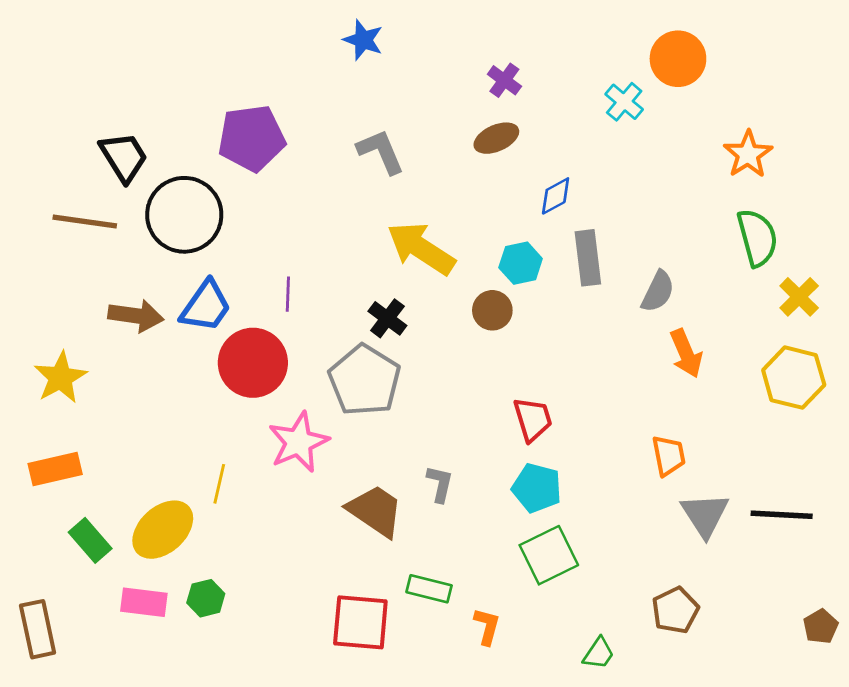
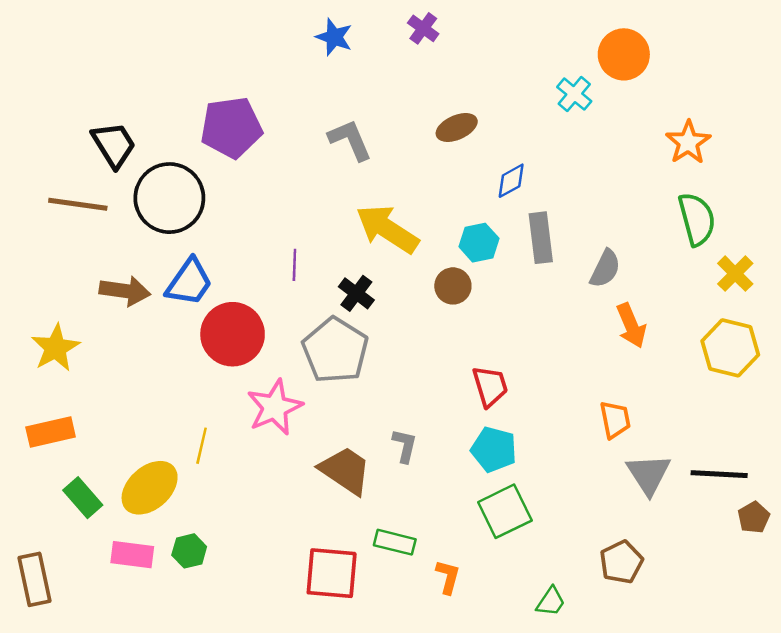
purple cross: (504, 80) -> (423, 28), moved
purple line: (288, 294) -> (294, 265), moved
brown pentagon: (821, 626) -> (754, 517), moved

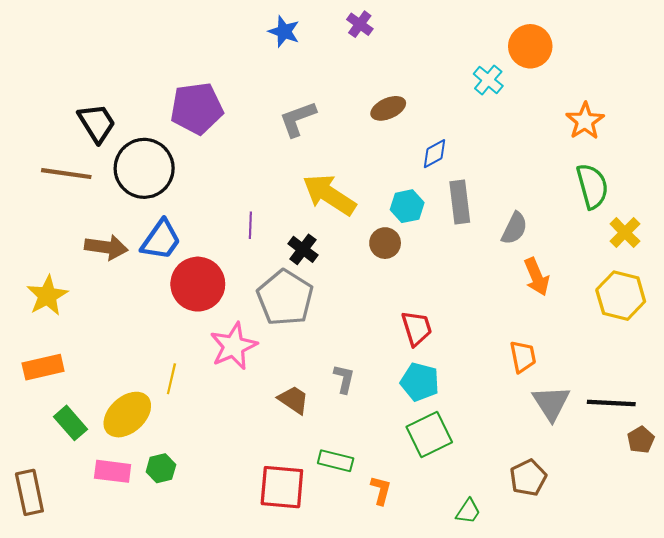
gray L-shape: (350, 140) -> (298, 119), turned -87
brown trapezoid: (345, 470) -> (294, 400), size x0.7

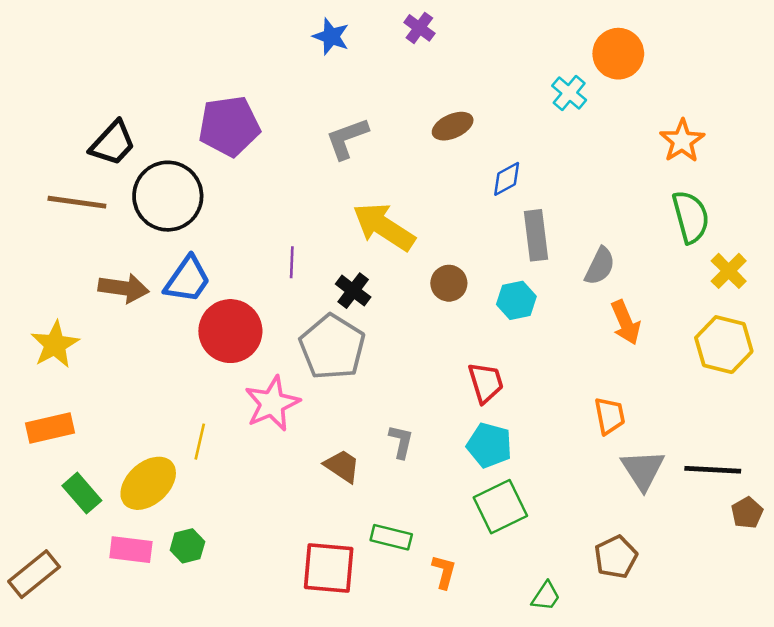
black trapezoid: (97, 123) -> (113, 143), turned 75
cyan hexagon: (407, 206) -> (516, 300), moved
brown rectangle: (29, 492) -> (34, 574), turned 63

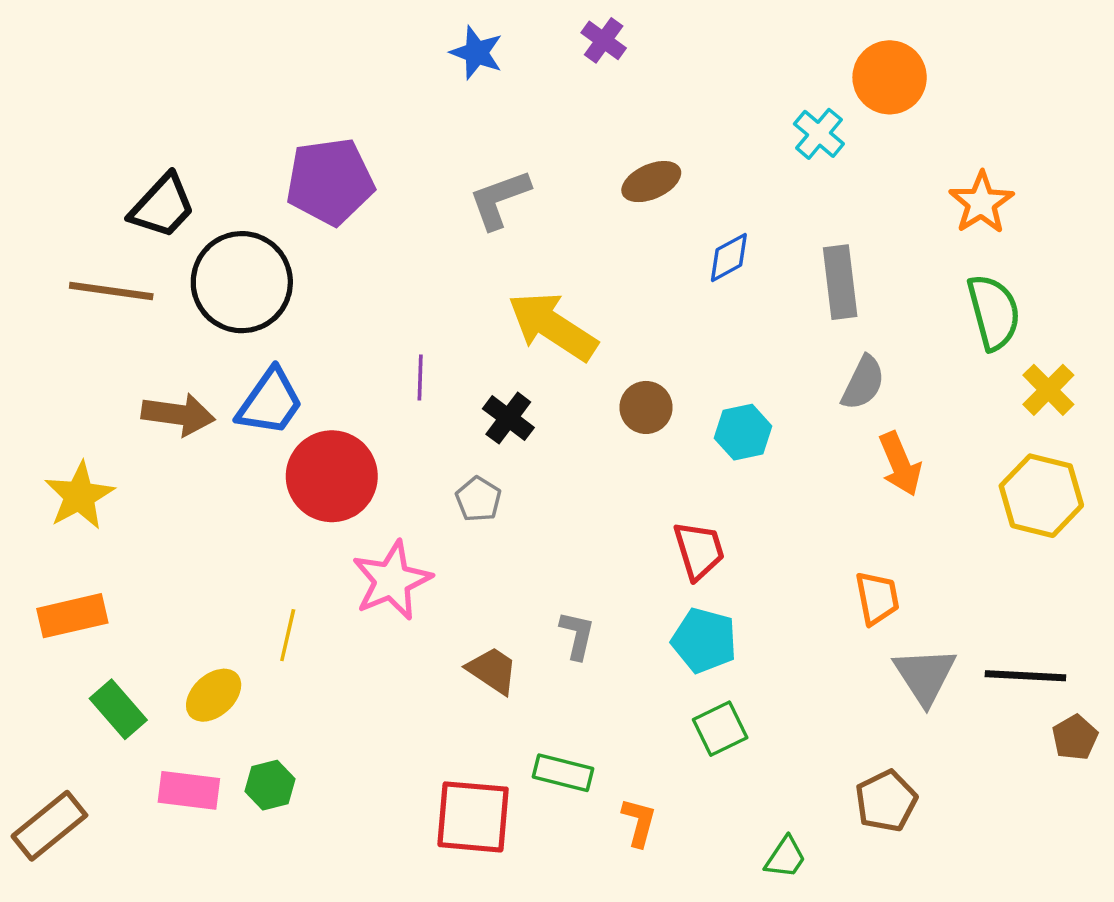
gray rectangle: (536, 235) -> (840, 282), moved
gray pentagon: (332, 347) -> (478, 499), size x0.5
yellow ellipse: (148, 483) -> (214, 695), size x0.7
green square: (500, 507) -> (720, 729), size x0.7

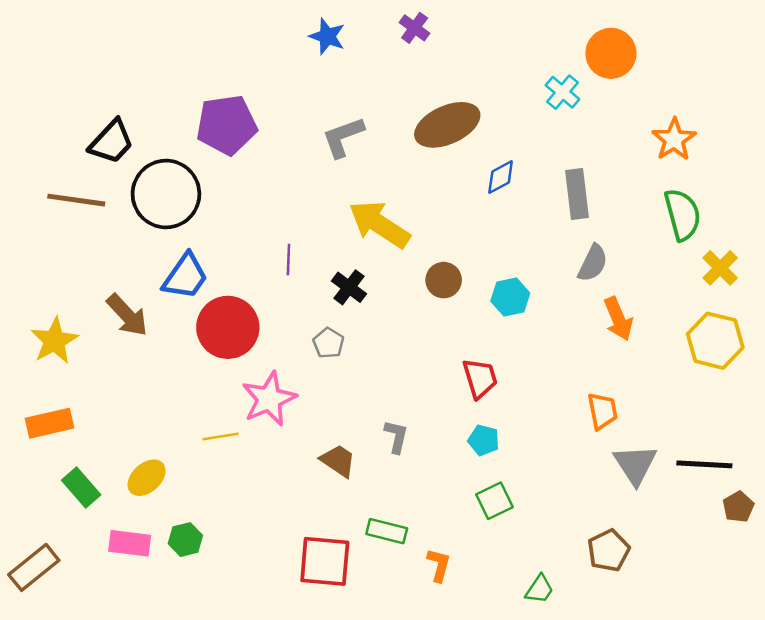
brown ellipse: (651, 182) -> (447, 125), size x1.6
brown arrow: (178, 414) -> (127, 315), moved, turned 39
yellow line: (288, 635) -> (221, 436), moved, turned 68
cyan pentagon: (704, 640) -> (484, 440), size x0.7

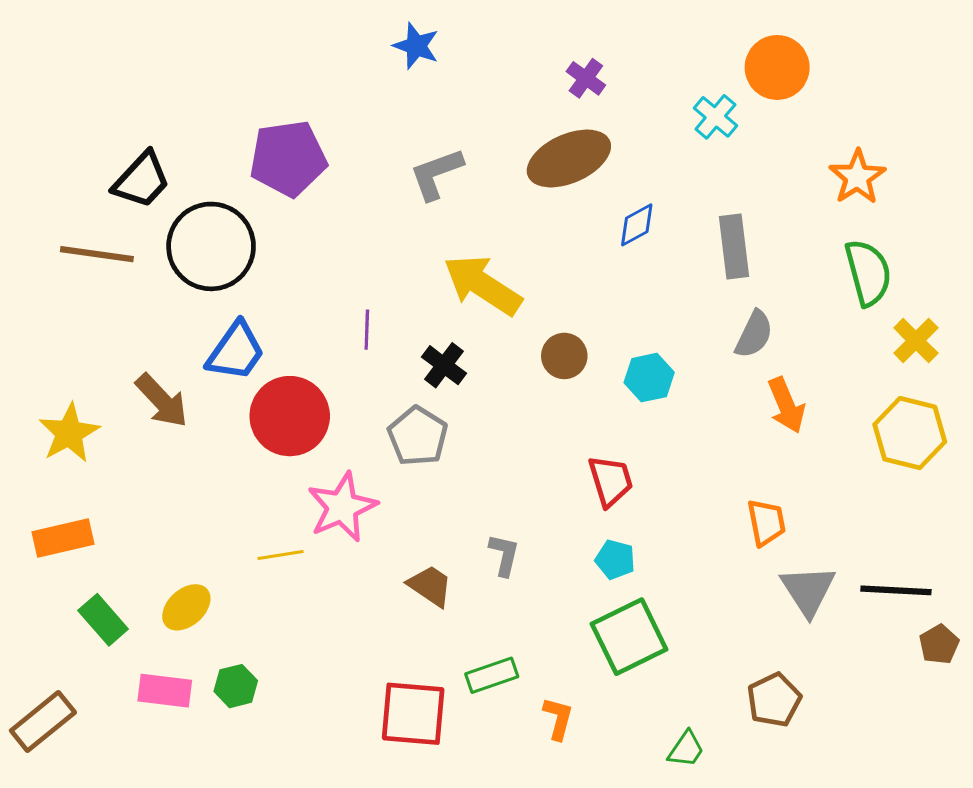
purple cross: (415, 28) -> (586, 78), moved
gray pentagon: (328, 343) -> (418, 436), size x1.5
green square: (495, 501) -> (629, 637), size x1.6
green rectangle: (387, 531) -> (492, 675), turned -33

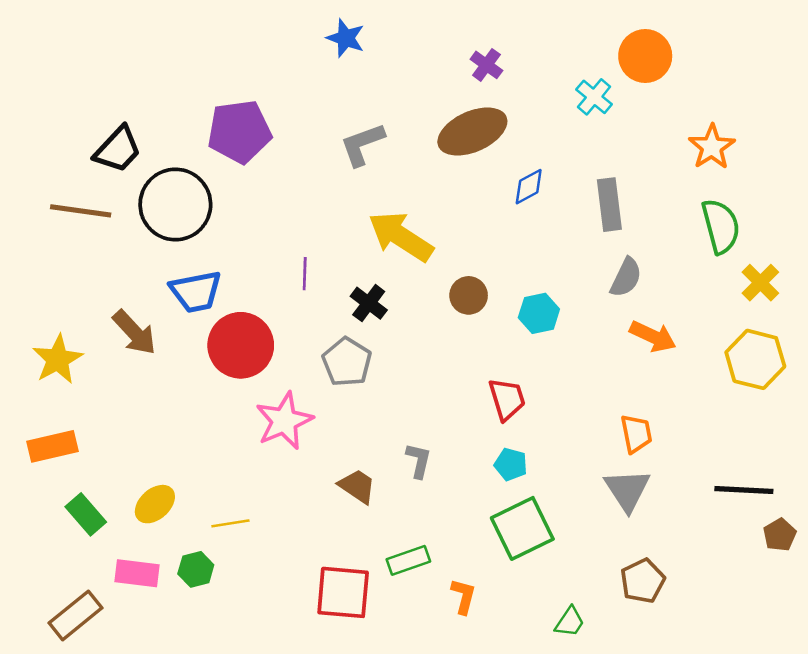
blue trapezoid: (236, 351) -> (196, 292), turned 44
orange arrow: (786, 405) -> (653, 336), turned -42
yellow line: (280, 555) -> (230, 523), moved
gray triangle: (808, 590) -> (627, 490), moved
brown rectangle: (43, 722) -> (76, 615), moved

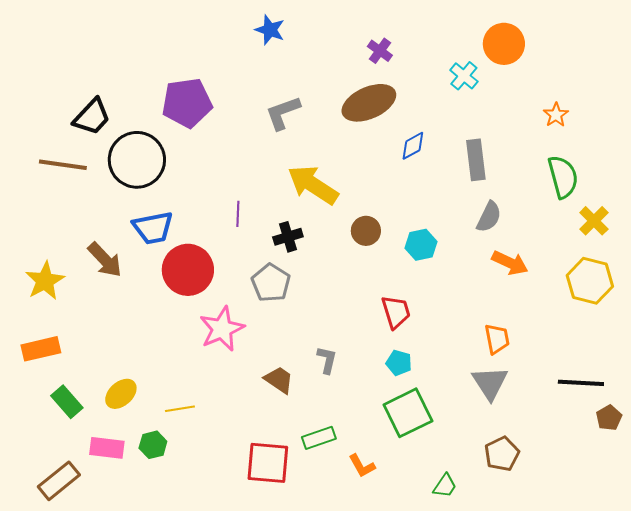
orange star: (712, 147) -> (556, 115), size x0.7
black cross: (369, 303) -> (288, 237), turned 36
orange L-shape: (463, 596) -> (362, 466), turned 136

